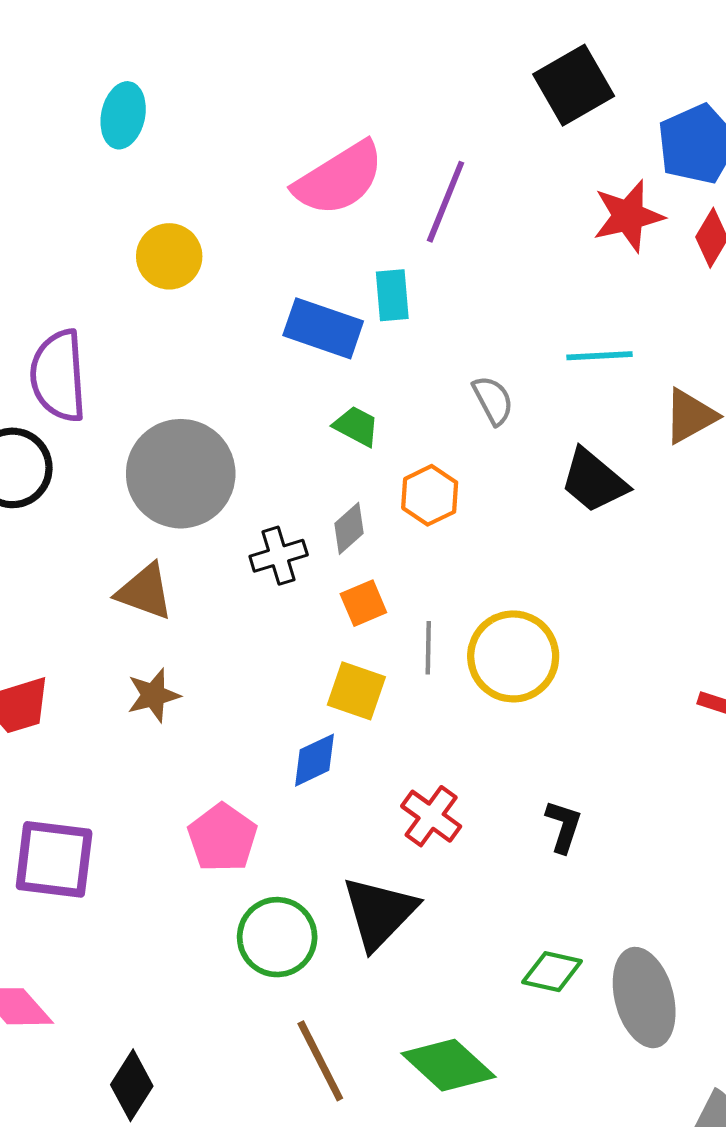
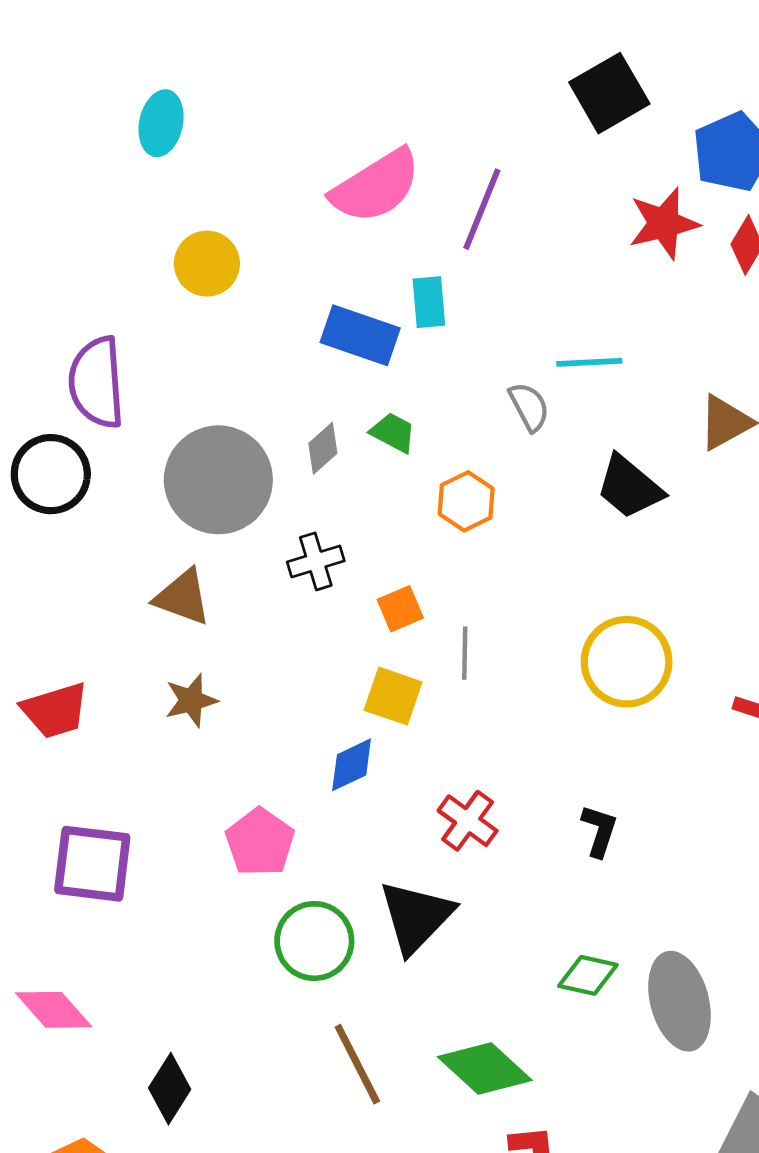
cyan line: (600, 356) -> (589, 362), moved
gray diamond: (349, 528) -> (323, 448), moved
yellow circle: (513, 656) -> (627, 662), moved

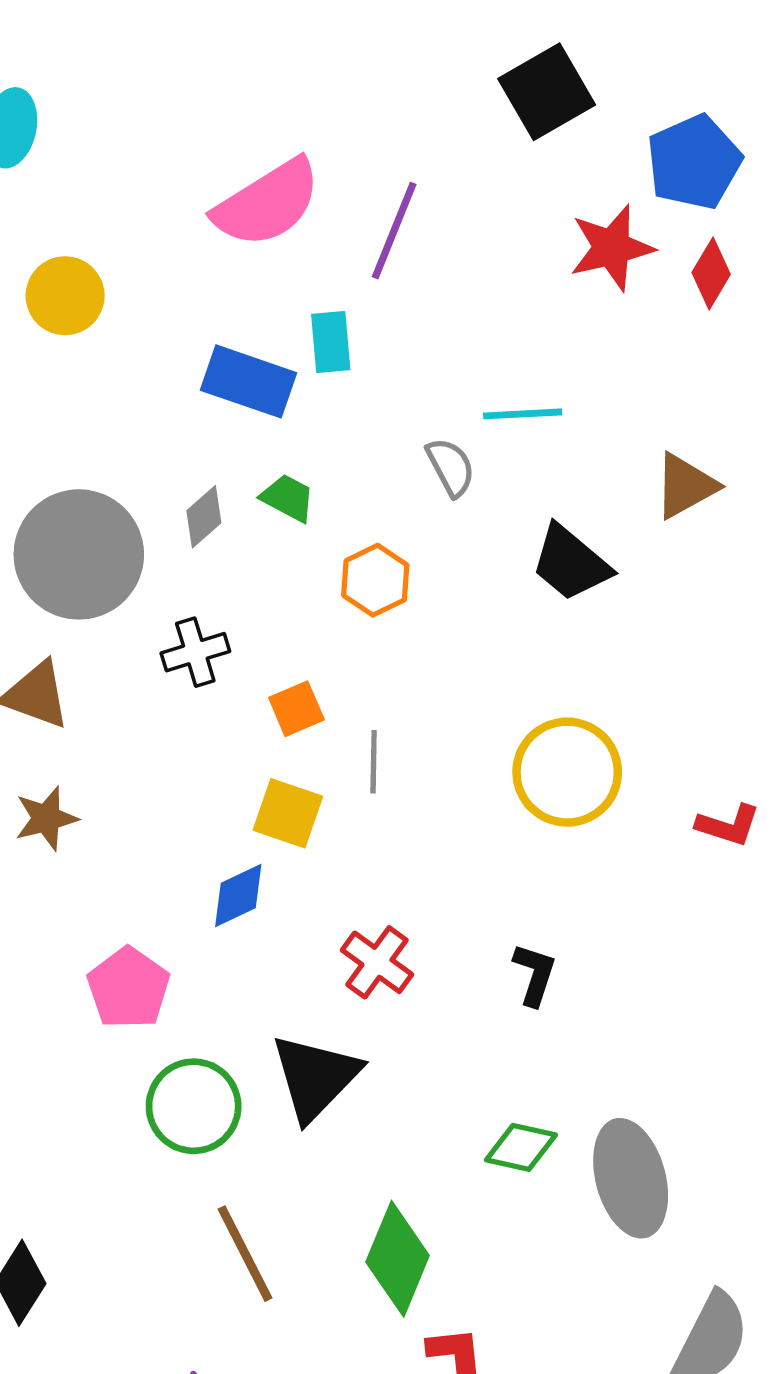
green diamond: (485, 1068) -> (398, 1259), turned 70

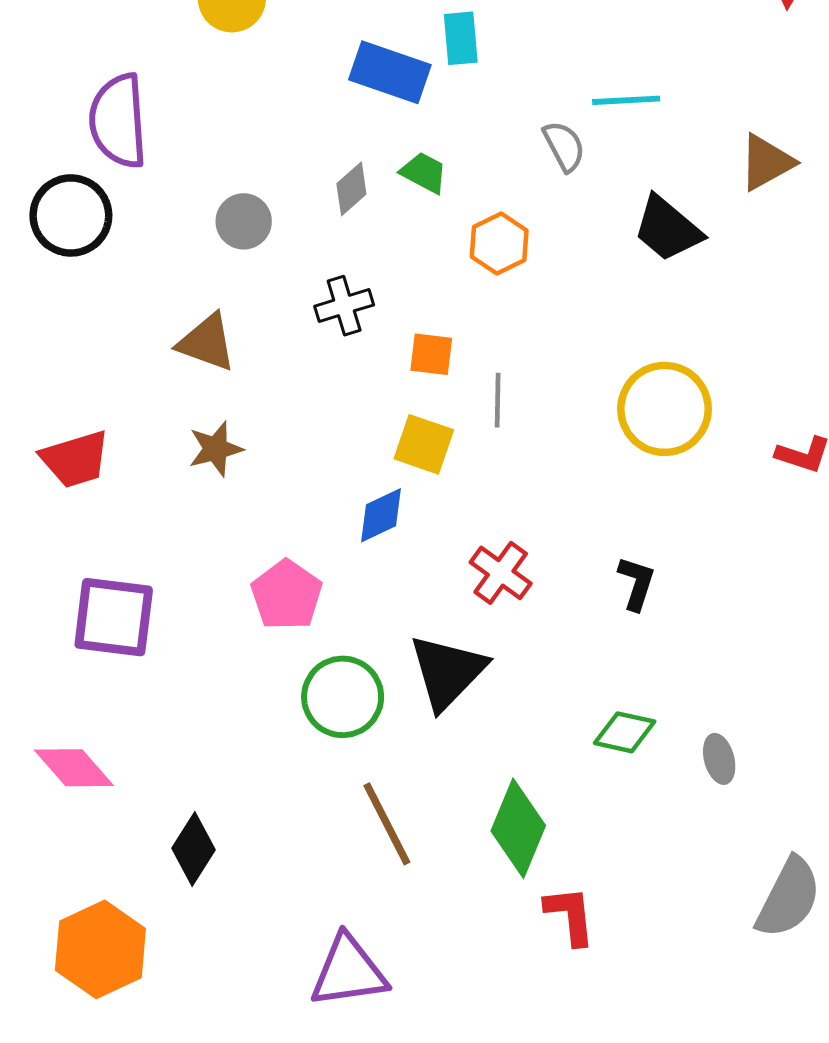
gray circle: (79, 554) -> (244, 221), size x0.5
orange square: (296, 709) -> (431, 354), turned 30
gray ellipse: (631, 1178) -> (719, 759), size x0.5

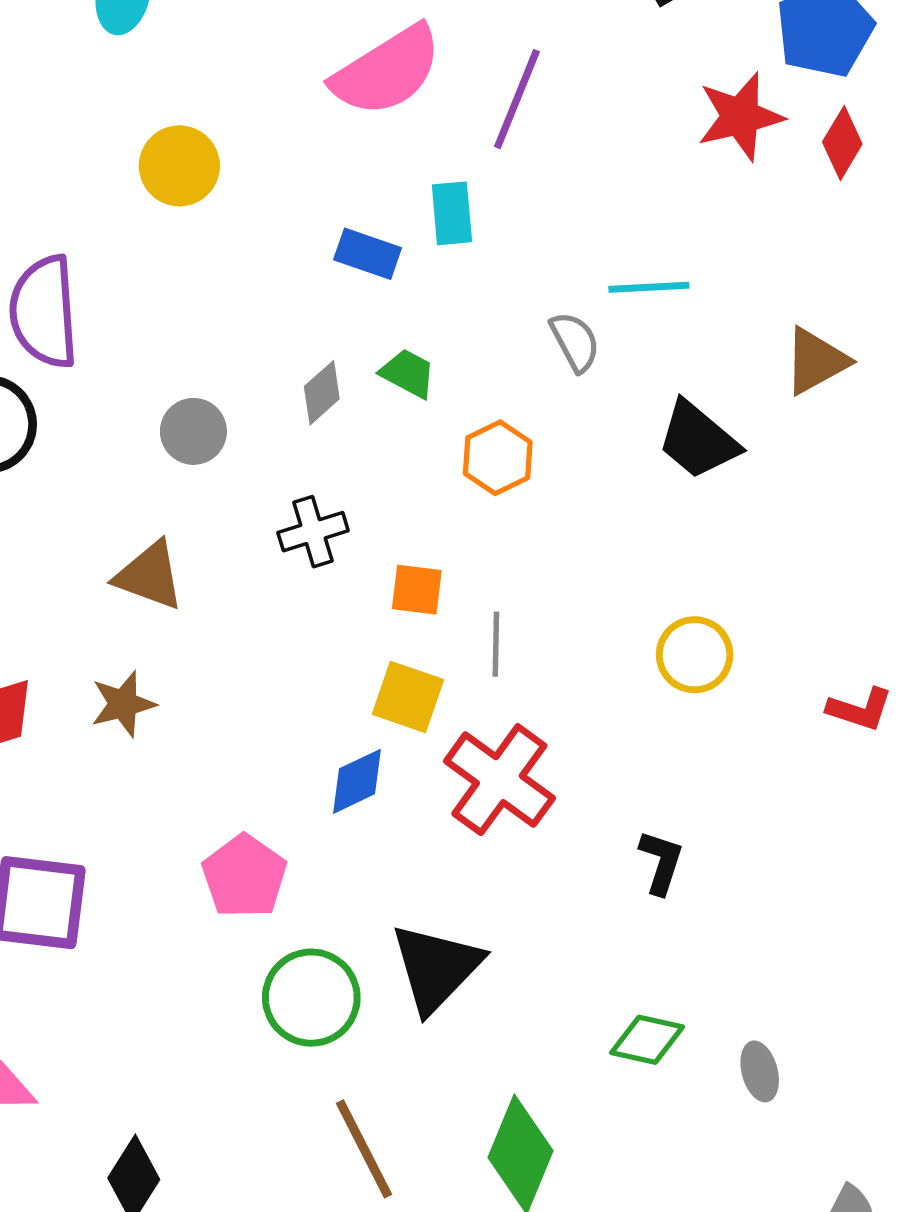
blue rectangle: (390, 72) -> (368, 254), size x0.7
yellow circle: (665, 409) -> (695, 655), size x0.7
brown star: (216, 449) -> (123, 704), moved
red cross: (501, 573) -> (499, 780), moved, size x1.5

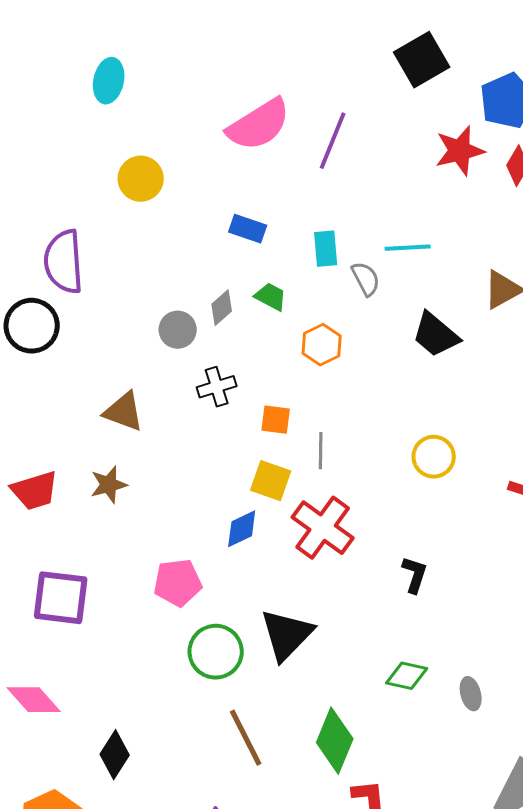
cyan rectangle: (452, 213) -> (326, 249), moved
gray circle: (193, 431) -> (178, 330), moved
pink pentagon: (244, 876) -> (178, 583), turned 30

